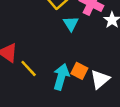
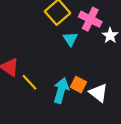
white triangle: (100, 79) -> (98, 93), turned -42

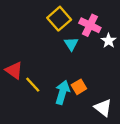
orange square: (79, 85) -> (79, 87), turned 32
white triangle: (98, 93) -> (103, 108), moved

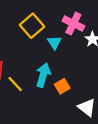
yellow square: (59, 19) -> (32, 26), moved
cyan arrow: (62, 92) -> (43, 75), moved

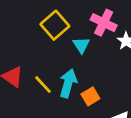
yellow line: (15, 84) -> (43, 85), moved

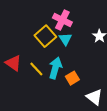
pink cross: (104, 23) -> (62, 20), moved
yellow square: (55, 25) -> (45, 36), moved

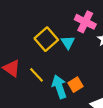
pink cross: (62, 20) -> (85, 22), moved
cyan arrow: (55, 68) -> (59, 87), moved, turned -35

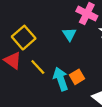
yellow square: (46, 39) -> (24, 38), moved

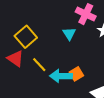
cyan arrow: (61, 79) -> (61, 76), turned -70

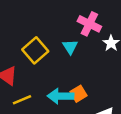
yellow square: (26, 37) -> (35, 50), moved
yellow line: (39, 65) -> (22, 100), moved, turned -70

